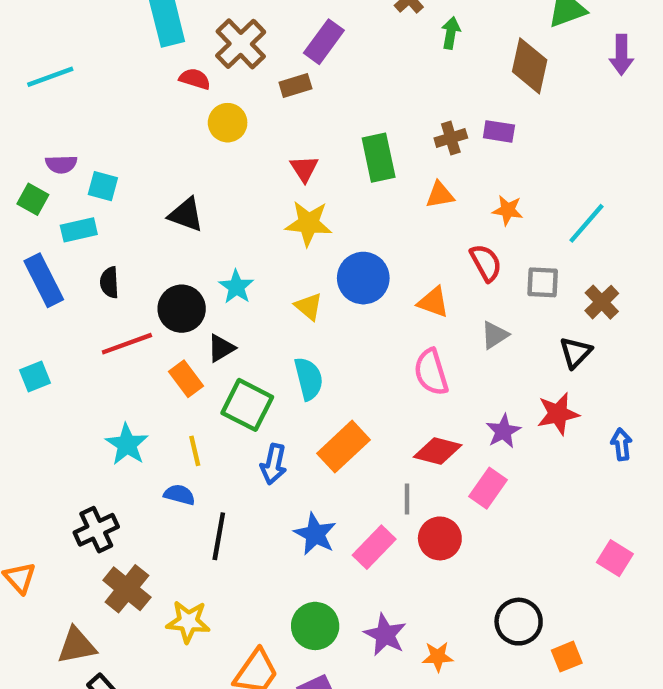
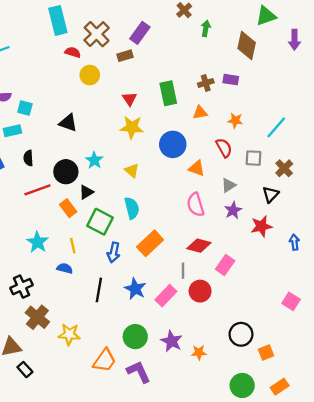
blue circle: (363, 278) -> (173, 144), moved
purple star: (503, 431) -> (233, 210), moved
black line: (219, 536) -> (99, 290), moved

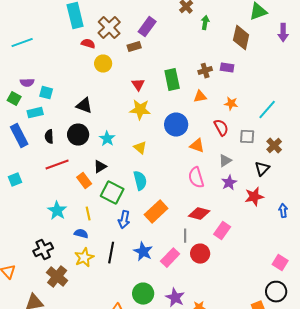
black circle: (66, 172) -> (78, 135), moved
yellow star: (69, 334) -> (84, 258), moved, turned -30
black circle: (241, 334) -> (276, 292), moved

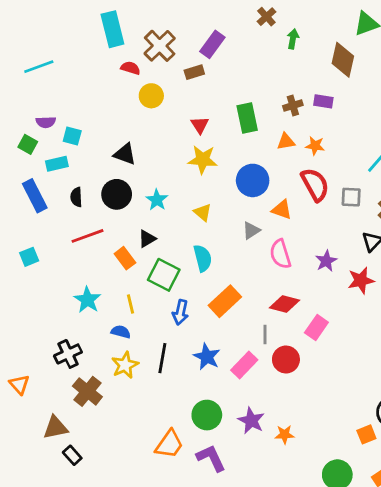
orange star: (231, 104) -> (315, 146), moved
red semicircle: (221, 128) -> (315, 185), size x1.4
gray triangle: (225, 161) -> (251, 230), moved

